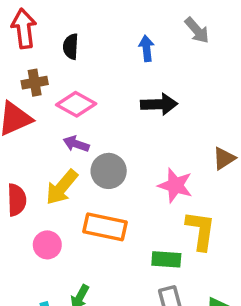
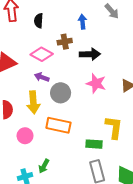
brown cross: (35, 83) -> (65, 42), moved
pink star: (175, 185) -> (96, 83), moved
yellow arrow: (62, 187) -> (33, 102), turned -45

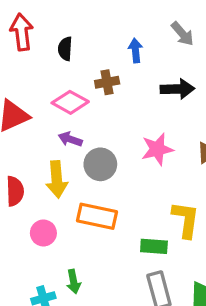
black arrow: (90, 54) -> (177, 89), moved
pink star: (96, 83) -> (157, 149), turned -30
green arrow: (44, 166) -> (74, 282), turned -40

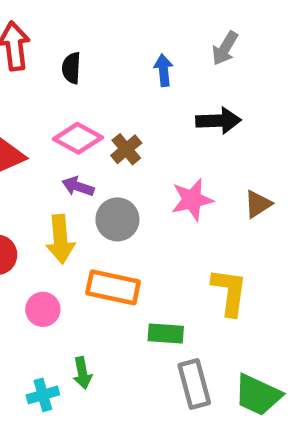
gray arrow: (182, 34) -> (225, 48), turned 72
brown cross: (107, 82) -> (126, 149), moved, turned -30
green rectangle: (154, 246) -> (166, 333), moved

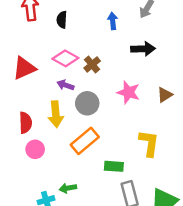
pink star: (192, 200) -> (128, 92), turned 30
orange rectangle: (113, 287) -> (85, 141), turned -52
pink circle: (43, 309) -> (35, 149), moved
green arrow: (82, 373) -> (68, 188), turned 91

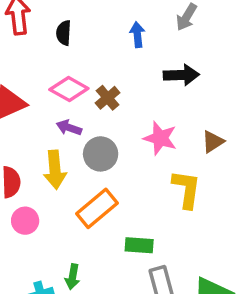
yellow L-shape: (149, 143) -> (187, 189), moved
green arrow: (68, 188) -> (72, 277), turned -70

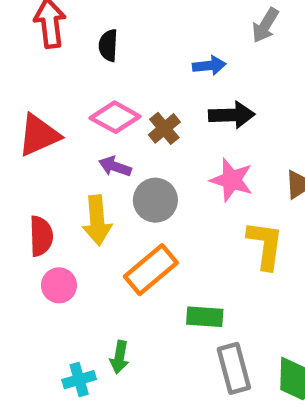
blue arrow: (137, 35) -> (209, 66), moved, turned 90
black arrow: (181, 75) -> (232, 115), moved

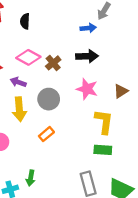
blue arrow: (209, 66) -> (88, 28), moved
purple arrow: (115, 167) -> (18, 82), moved
orange rectangle: (151, 270) -> (46, 134), size x0.6
green rectangle: (205, 317) -> (103, 150), moved

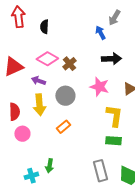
blue arrow: (88, 28) -> (100, 33), turned -112
black arrow: (87, 56) -> (111, 59), moved

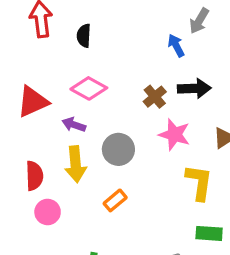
brown cross: (69, 64) -> (155, 97), moved
green rectangle: (113, 141) -> (209, 233), moved

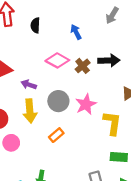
blue arrow: (176, 46) -> (76, 32), moved
pink diamond: (89, 88) -> (57, 60), moved
pink star: (174, 135) -> (86, 104), moved, turned 30

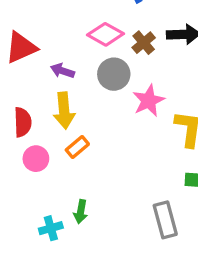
gray circle: (58, 101) -> (114, 74), moved
orange rectangle: (56, 135) -> (77, 147), moved

